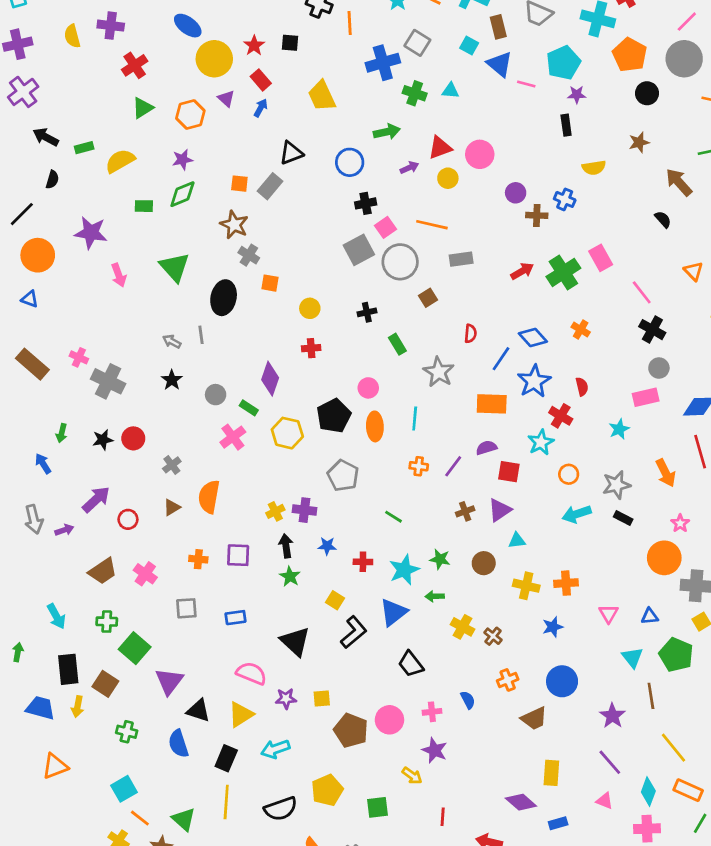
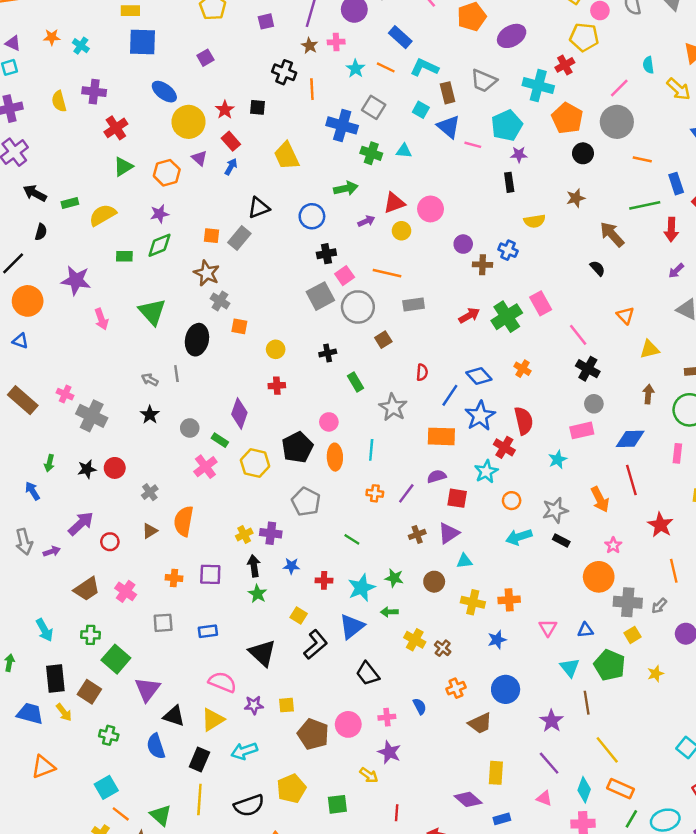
blue cross: (383, 63) -> (342, 125), turned 32
red semicircle: (582, 387) -> (524, 421), size x1.6
yellow arrow: (78, 707) -> (64, 712), turned -48

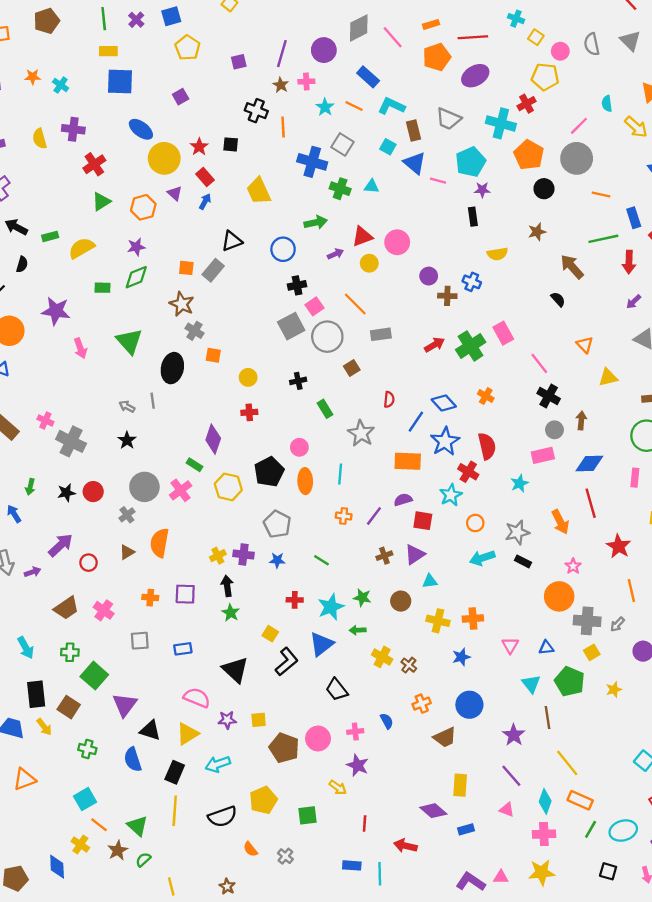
orange line: (387, 273) -> (355, 304), turned 32
brown arrow: (648, 394) -> (581, 420), moved
gray circle: (190, 428) -> (144, 487), moved, size x1.6
blue star: (291, 566) -> (277, 560), moved

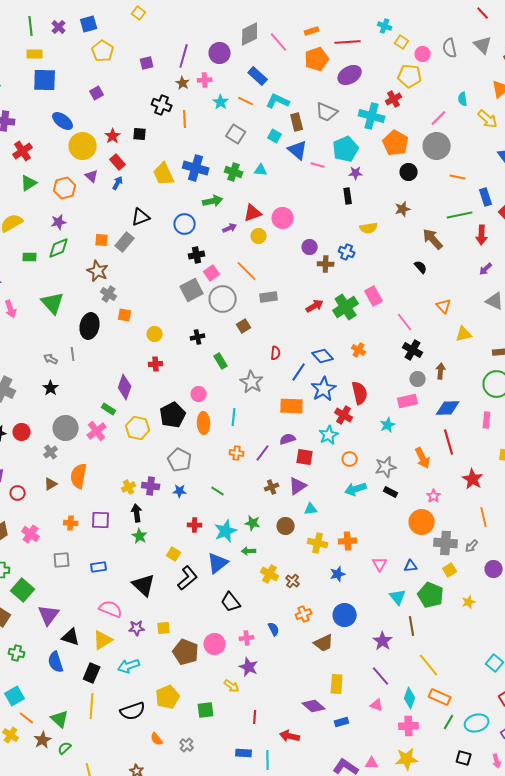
blue cross: (312, 162) -> (196, 168), moved

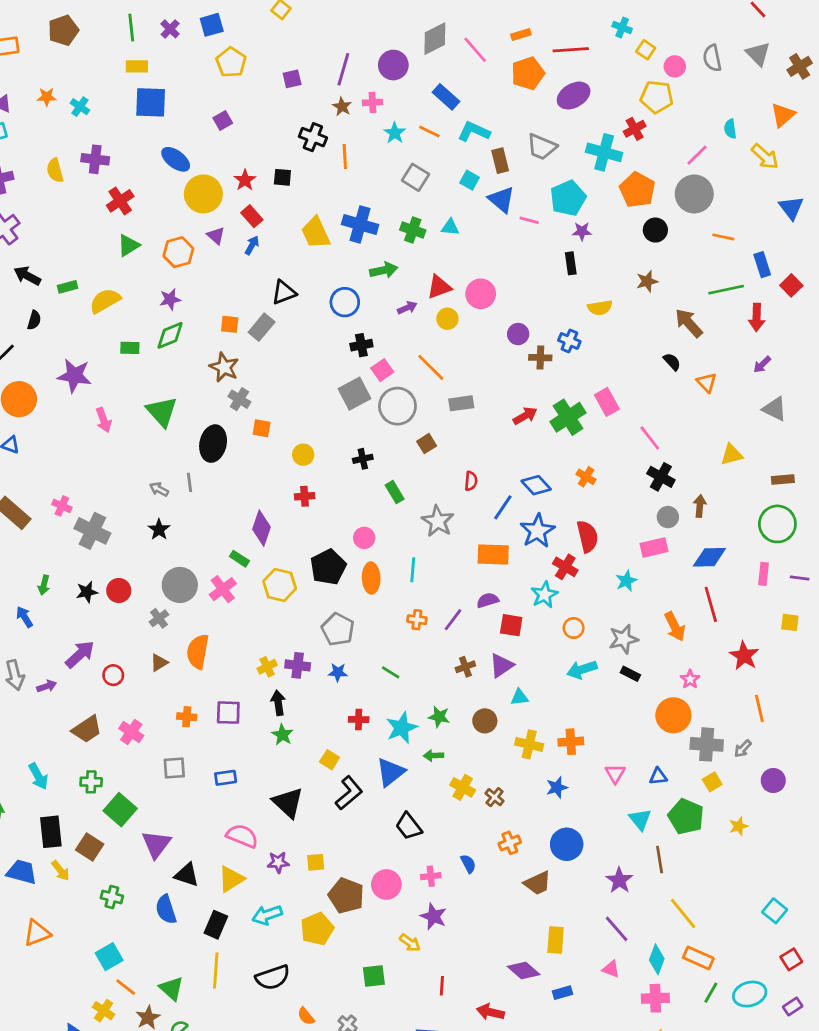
orange triangle: (444, 306) -> (707, 383), moved
yellow pentagon: (168, 697) -> (317, 929), moved

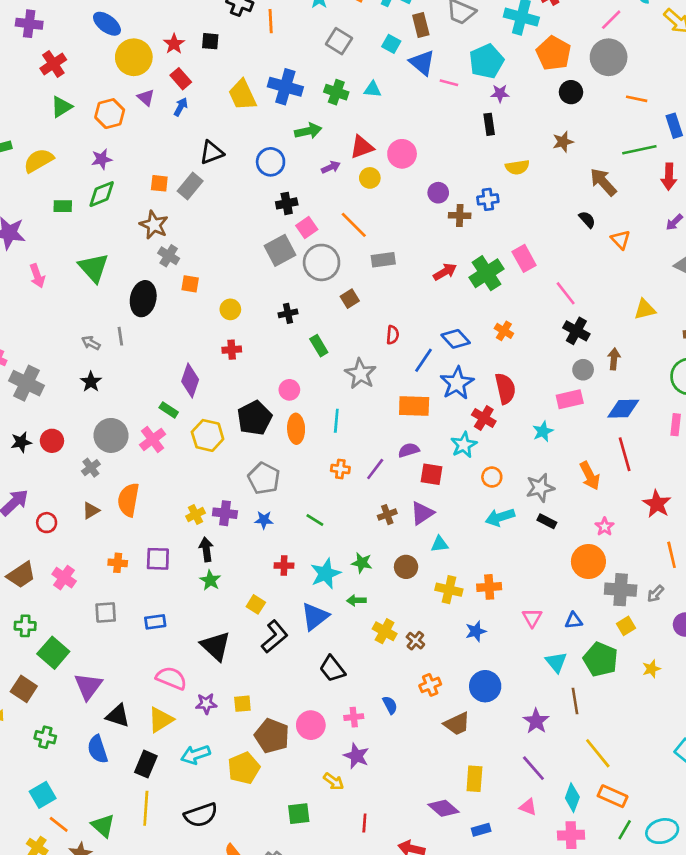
blue cross: (569, 341) -> (488, 199), turned -30

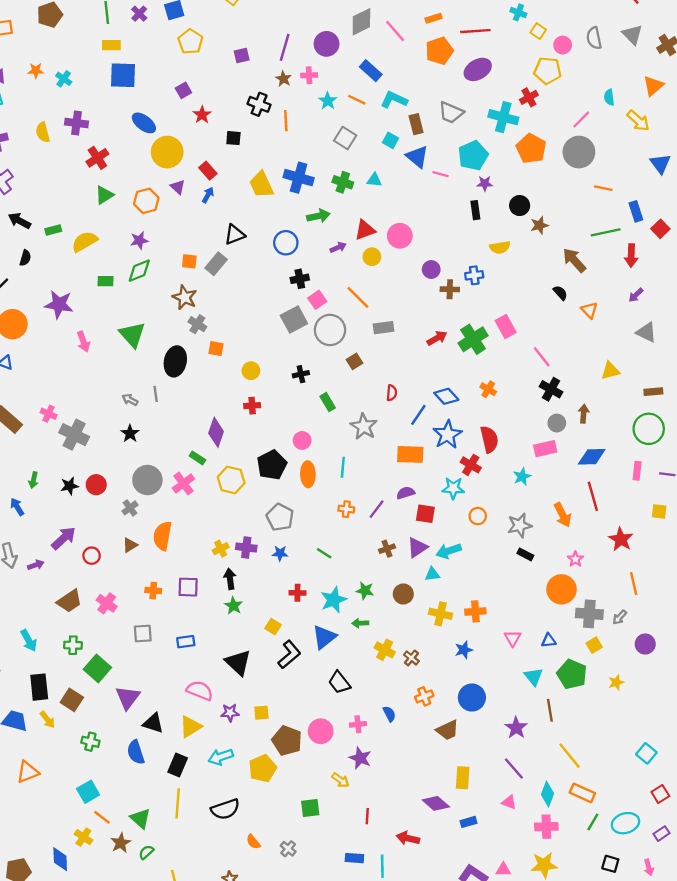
red star: (174, 44) -> (202, 115), moved
black circle: (571, 92) -> (520, 206), moved
cyan star: (464, 445) -> (453, 488), turned 30
cyan arrow: (500, 517) -> (449, 551), moved

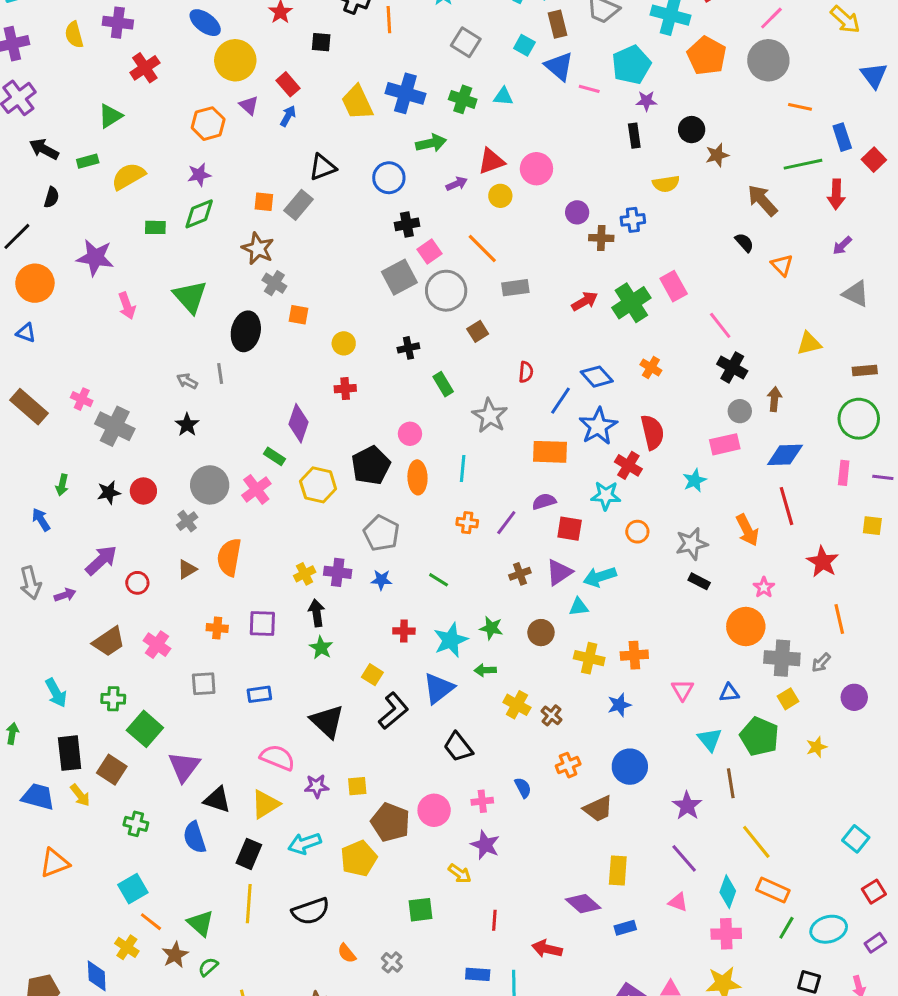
green triangle: (104, 195) -> (110, 116), moved

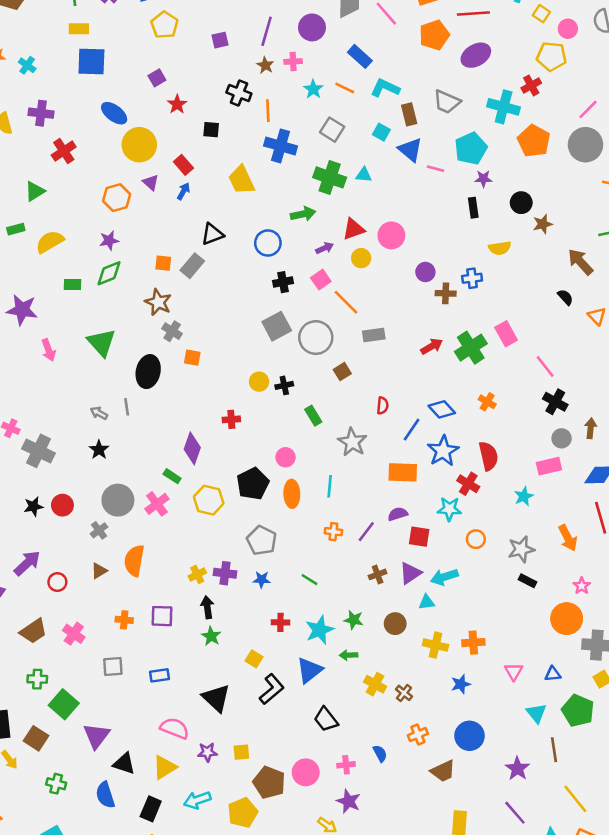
blue cross: (405, 93) -> (280, 146), moved
green cross: (463, 99) -> (330, 177), size x1.4
pink square: (430, 252) -> (321, 280), moved
yellow circle: (344, 343) -> (259, 382), moved

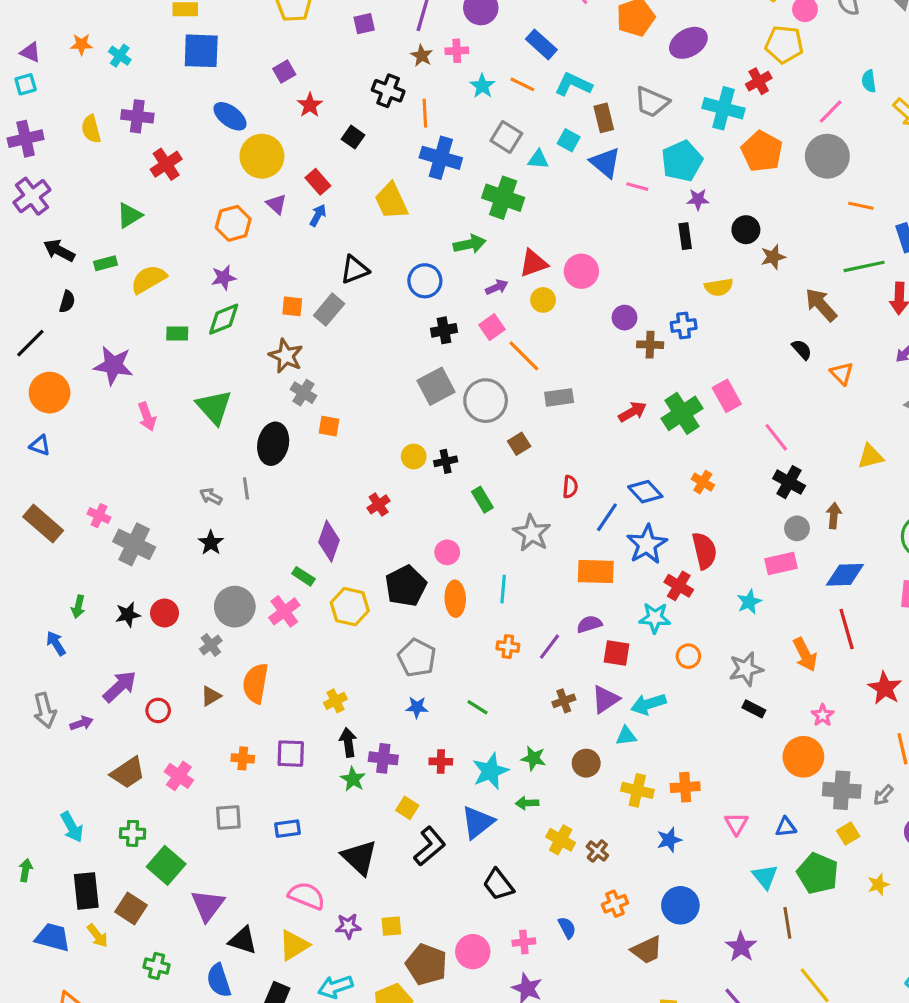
black square: (211, 130) -> (353, 137), turned 30
cyan triangle: (364, 175) -> (538, 159), moved
red cross: (231, 419) -> (379, 504), turned -30
purple cross: (225, 573) -> (383, 758), moved

